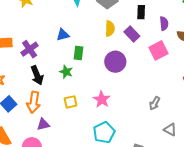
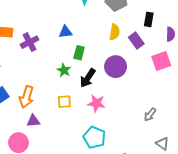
black arrow: (37, 75) -> (88, 78), moved, turned 48
pink star: (102, 99) -> (96, 103), turned -30
cyan pentagon: (104, 132) -> (94, 137), turned -30

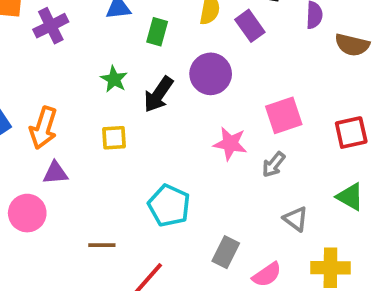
green rectangle: (79, 53) -> (157, 32), moved
pink square: (161, 61) -> (284, 115), moved
pink star: (96, 103) -> (230, 144), moved

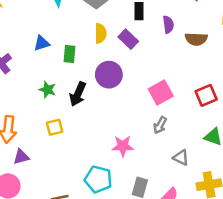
pink star: (230, 144) -> (123, 146), moved
cyan pentagon: (169, 206) -> (98, 179), moved

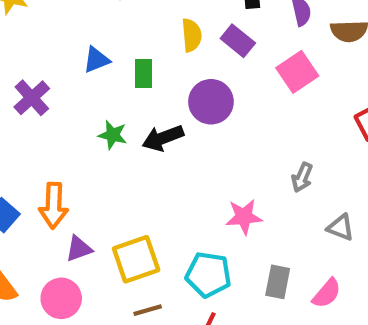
pink square: (161, 93) -> (297, 72), moved
black arrow: (78, 94) -> (163, 138), turned 50
yellow square: (55, 127) -> (136, 259), moved, size x1.6

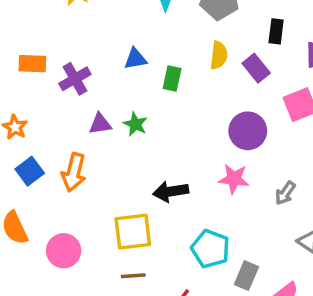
purple circle: (211, 102) -> (248, 131), moved
black arrow: (163, 138) -> (171, 191), moved
pink star: (244, 217) -> (234, 179), moved
purple triangle: (79, 249) -> (100, 124), moved
cyan pentagon: (208, 275) -> (210, 249), moved

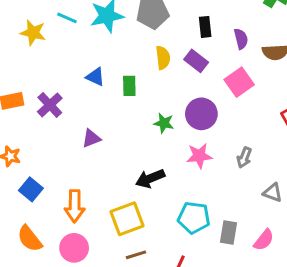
blue triangle: (135, 59) -> (95, 77), turned 48
purple triangle: (100, 124) -> (91, 138), moved
green star: (135, 124) -> (164, 123), moved
orange arrow: (74, 172) -> (75, 206), moved

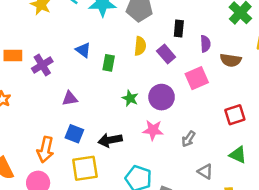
blue square: (31, 189) -> (74, 134), moved, turned -30

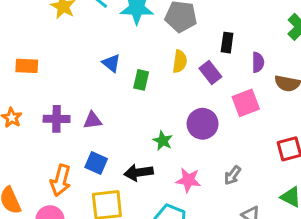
purple cross: (42, 65) -> (57, 119), moved, turned 30
green star: (130, 98) -> (163, 141), moved
pink star: (153, 130) -> (188, 180), moved

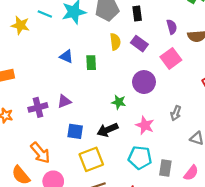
black rectangle: (227, 43) -> (137, 13), moved
orange arrow: (61, 180) -> (40, 153), moved, turned -40
pink star: (188, 180) -> (145, 125), turned 30

